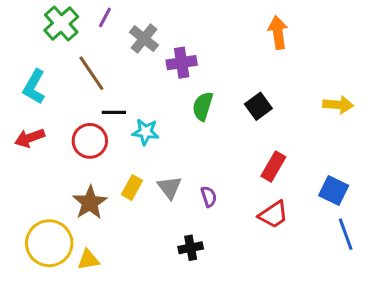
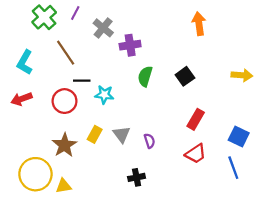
blue line: (346, 234) -> (233, 168), moved

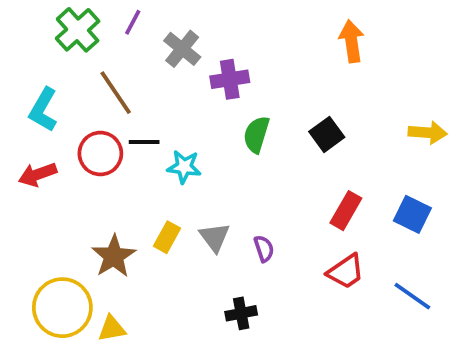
red circle: (65, 101) -> (100, 153), moved
blue square: (239, 137) -> (412, 214), moved
blue line: (233, 168) -> (412, 296), turned -35

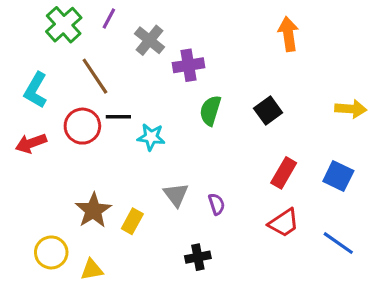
yellow rectangle: (167, 237) -> (132, 221), moved
yellow circle: (62, 308) -> (51, 252), size x0.7

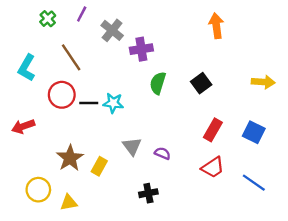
green cross: (64, 25) -> (48, 19), size x0.6
black line: (118, 117) -> (89, 103), moved
red arrow: (31, 143) -> (23, 126), moved
purple semicircle: (217, 204) -> (162, 153), turned -49

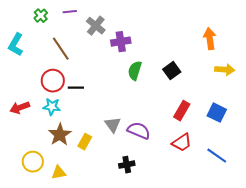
purple line: (82, 14) -> (70, 12), turned 56
orange arrow: (216, 26) -> (210, 39), moved
cyan L-shape: (27, 68) -> (16, 45), moved
cyan star: (113, 103) -> (52, 107), moved
purple semicircle: (162, 153) -> (139, 131), size x1.6

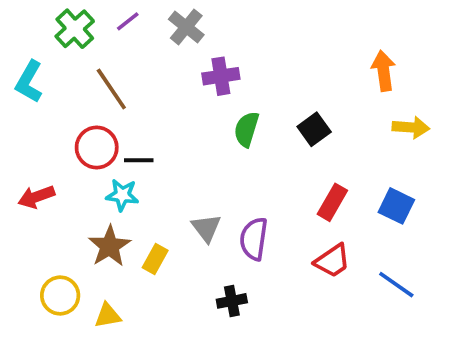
purple line: (70, 12) -> (128, 21), turned -32
green cross: (41, 16) -> (75, 29), size x1.5
gray cross: (96, 26) -> (186, 27), moved
cyan star: (52, 107) -> (122, 195), moved
purple semicircle: (139, 131) -> (254, 239), turned -105

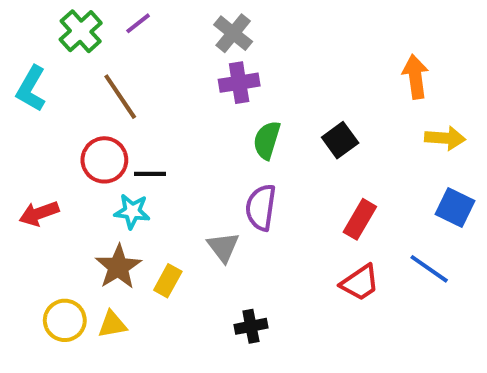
gray cross: (186, 27) -> (233, 33), moved
blue square: (396, 206) -> (455, 207), moved
purple semicircle: (254, 239) -> (261, 207), moved
blue line: (396, 285) -> (429, 269), moved
yellow triangle: (108, 316) -> (112, 324), moved

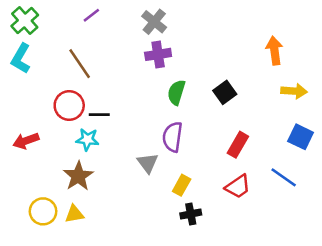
green cross: (81, 31) -> (25, 20), moved
yellow rectangle: (168, 281) -> (182, 185), moved
black cross: (251, 326) -> (191, 214), moved

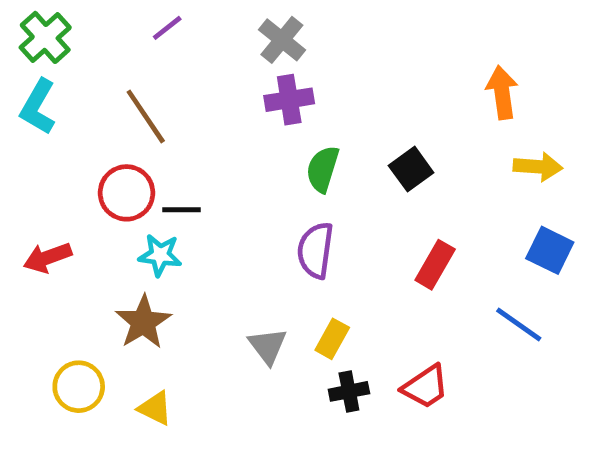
gray triangle: (148, 163) -> (268, 346), moved
red trapezoid: (238, 187) -> (425, 387), moved
yellow triangle: (74, 214) -> (155, 408), moved, turned 36

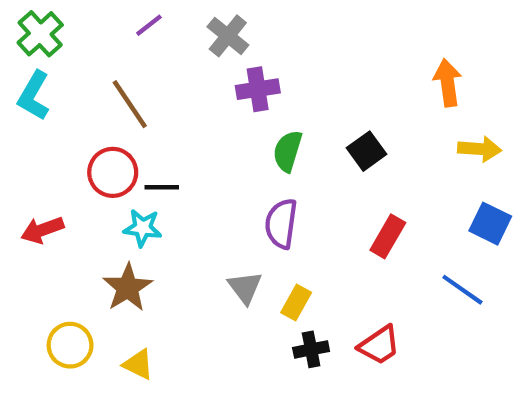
gray cross: (282, 40) -> (228, 36), moved
gray triangle: (268, 346) -> (245, 288), moved

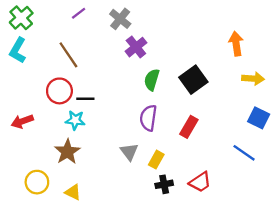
purple cross: (258, 89) -> (136, 47), turned -30
black square: (367, 151) -> (193, 80), size x1.4
red rectangle: (388, 236) -> (189, 127), moved

